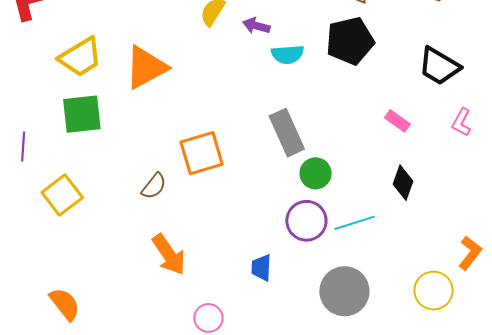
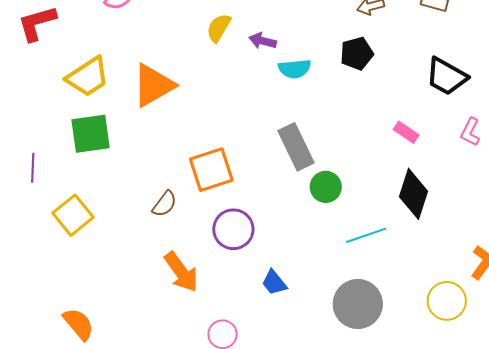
black pentagon: (350, 41) -> (357, 53), size x0.7
black diamond: (403, 183) -> (413, 194), size x1.4
purple circle: (306, 221) -> (233, 229), moved
blue trapezoid: (261, 268) -> (274, 283), turned -40

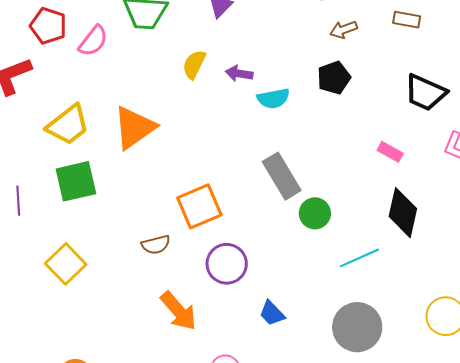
purple line: (33, 168) -> (18, 201), moved
brown semicircle: (165, 204) -> (156, 245), turned 44

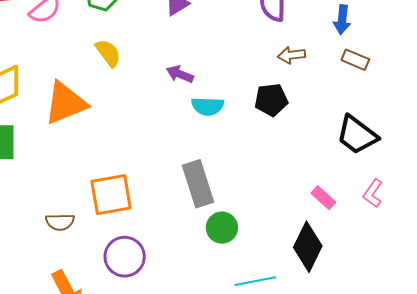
yellow semicircle: (194, 64) -> (108, 53), moved, turned 104
pink rectangle: (390, 152) -> (323, 198), moved

